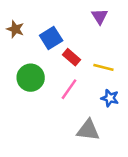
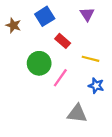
blue square: (51, 38) -> (45, 16), moved
red rectangle: (72, 57) -> (63, 41), moved
green circle: (31, 78) -> (39, 63), moved

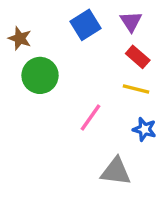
blue square: (45, 16) -> (85, 25), moved
red rectangle: (63, 41) -> (138, 57), moved
green circle: (39, 63) -> (40, 75), moved

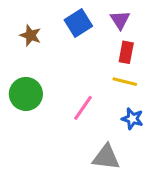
brown star: (20, 38) -> (31, 35), moved
red rectangle: (138, 57) -> (126, 52), turned 60
green circle: (40, 75) -> (26, 94), moved

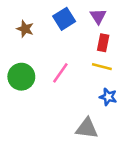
pink line: (83, 108) -> (60, 73), moved

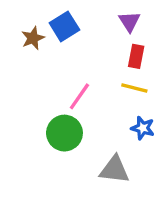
blue square: (64, 19) -> (64, 26), moved
brown star: (25, 29) -> (33, 38), turned 30
green circle: (21, 77) -> (64, 133), moved

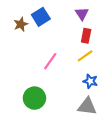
yellow line: (134, 88) -> (85, 56), turned -49
green circle: (64, 133) -> (34, 98), moved
gray triangle: (114, 170) -> (87, 106), moved

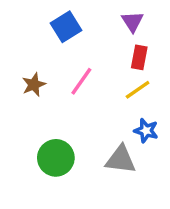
brown star: (21, 24) -> (34, 85), moved
pink line: (50, 61) -> (81, 81), moved
gray triangle: (87, 106) -> (121, 160), moved

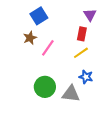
purple triangle: (132, 22) -> (90, 15), moved
brown star: (34, 85) -> (30, 38), moved
green circle: (56, 158) -> (45, 87), moved

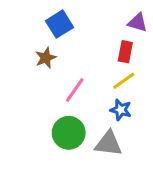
purple triangle: (90, 15) -> (138, 23), turned -40
pink line: (48, 48) -> (75, 90), moved
blue star: (86, 77) -> (121, 110), moved

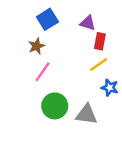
purple triangle: (138, 23) -> (88, 23), moved
pink line: (75, 90) -> (43, 72), moved
blue star: (121, 110) -> (110, 88), moved

